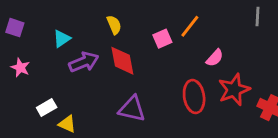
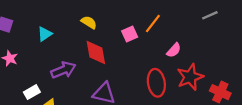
gray line: (257, 17) -> (210, 15), turned 63
yellow semicircle: (114, 25) -> (89, 22), turned -35
purple arrow: (84, 62) -> (63, 70), moved

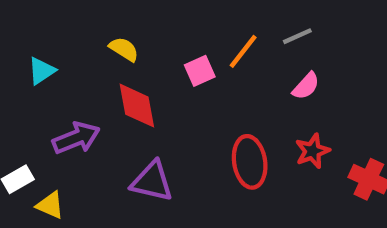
gray line: (210, 15) -> (297, 36), moved
pink semicircle: (174, 50) -> (306, 86), moved
red star: (190, 77) -> (312, 151), size x0.7

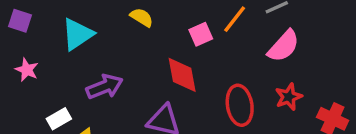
cyan triangle: (42, 71) -> (77, 34), size x1.5
pink semicircle: (306, 86) -> (284, 46), size x1.5
red diamond: (137, 106) -> (182, 75), moved

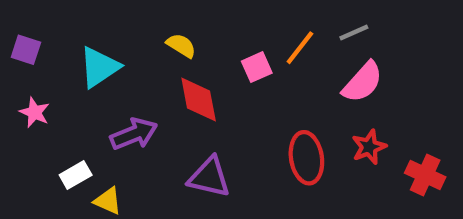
red diamond: (182, 75) -> (199, 99), moved

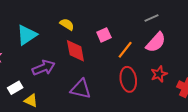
orange line: (300, 48) -> (125, 50), moved

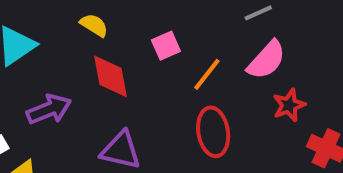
red star: (159, 74) -> (289, 105), moved

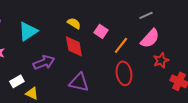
yellow semicircle: (94, 25) -> (74, 23), moved
pink square: (166, 46) -> (101, 31), turned -32

